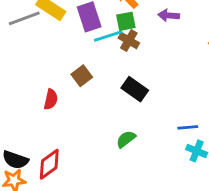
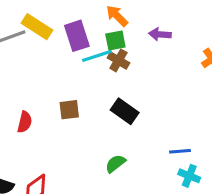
brown square: (82, 76) -> (69, 110), moved, turned 30
red semicircle: (51, 99) -> (25, 122), moved

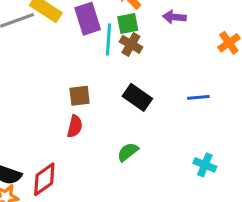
cyan line: (97, 56) -> (108, 40), turned -68
red semicircle: (25, 122) -> (75, 126), moved
blue line: (180, 151) -> (198, 97), moved

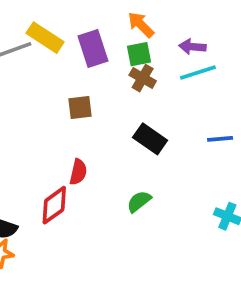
cyan line: (108, 40) -> (198, 73), moved, turned 68
brown square: (80, 96) -> (80, 108), moved
red diamond: (44, 179) -> (54, 205), moved

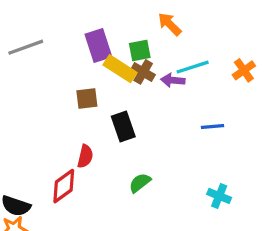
orange arrow: (141, 25) -> (170, 24), moved
yellow rectangle: (45, 38) -> (120, 69), moved
purple arrow: (192, 47) -> (173, 80), moved
black rectangle: (150, 139) -> (123, 127), moved, turned 36

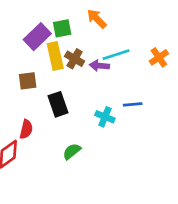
purple rectangle: (98, 46) -> (37, 37), turned 64
green square: (140, 51) -> (62, 28), moved
yellow rectangle: (120, 69) -> (55, 56), turned 44
cyan cross: (219, 196) -> (105, 117), moved

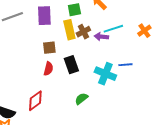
purple rectangle: (37, 37) -> (44, 16), moved, turned -48
brown cross: (75, 59) -> (83, 32), turned 32
cyan cross: (105, 117) -> (105, 74), size x1.5
red semicircle: (26, 129) -> (48, 69), moved

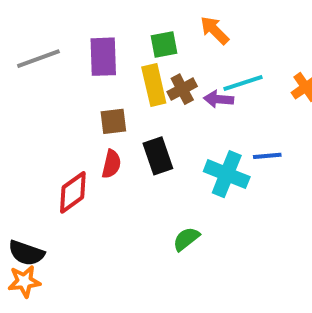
green semicircle: (81, 99) -> (186, 239), moved
red diamond: (35, 101) -> (73, 192), moved

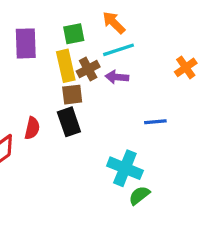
cyan line: (243, 83) -> (119, 50), moved
brown square: (113, 121) -> (72, 95), moved
cyan cross: (227, 174) -> (125, 168), moved
green semicircle: (186, 239) -> (139, 195), moved

